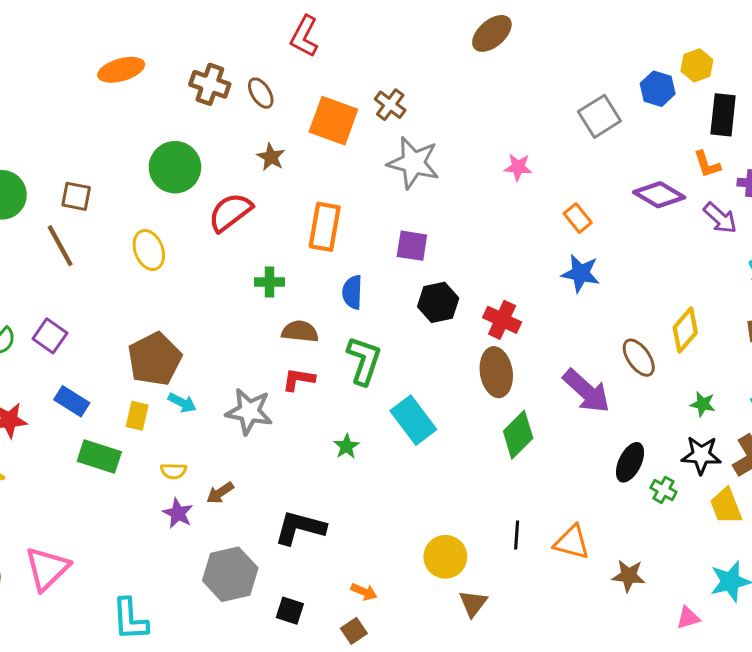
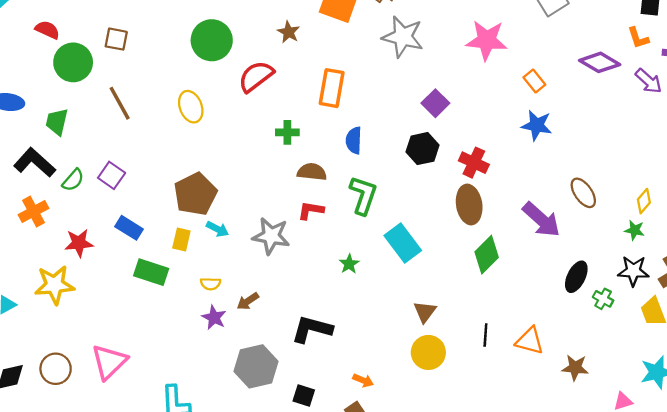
pink star: (518, 167) -> (487, 40), size x1.8
brown square: (76, 196) -> (116, 39), moved
purple square: (412, 246) -> (435, 103), moved, turned 36
yellow diamond: (685, 330) -> (644, 201), moved, size x0.7
brown triangle: (473, 603) -> (425, 312), moved

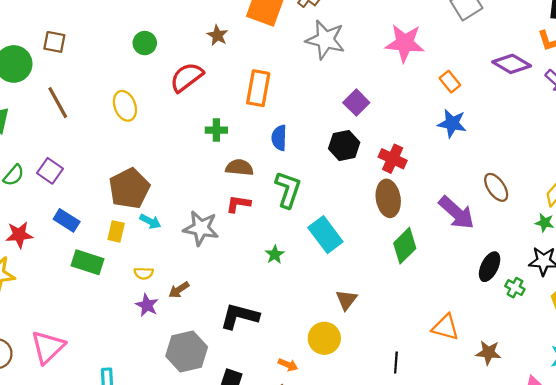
green circle: (212, 40) -> (145, 43), size x0.6
black line: (485, 335) -> (396, 362), moved
yellow circle: (428, 352) -> (324, 338), moved

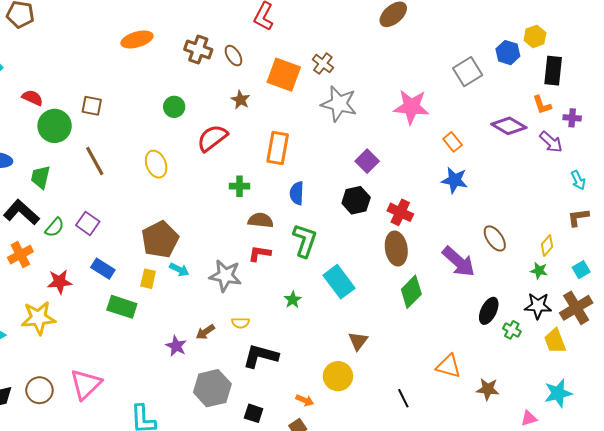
yellow semicircle: (144, 273) -> (240, 323), moved
black line: (396, 362) -> (403, 398), turned -30

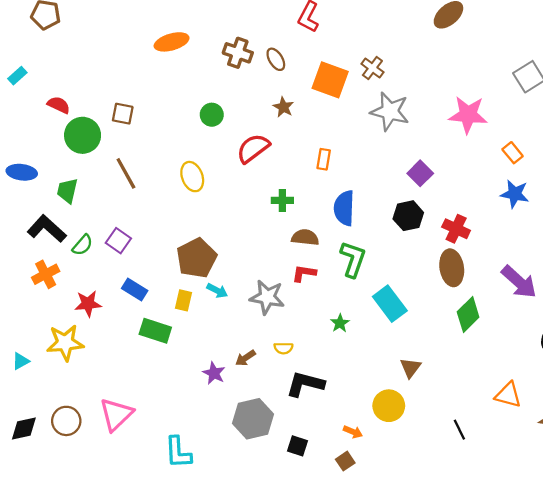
orange rectangle: (278, 148) -> (324, 159), size x0.6
blue semicircle: (297, 193) -> (344, 208), size x1.4

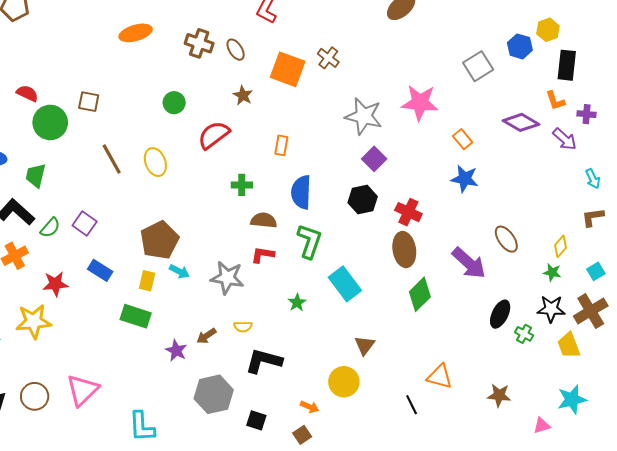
gray star: (390, 111) -> (364, 116), moved
brown line: (126, 173) -> (112, 159), moved
green rectangle: (155, 331) -> (136, 316), moved
orange triangle: (508, 395) -> (440, 377), moved

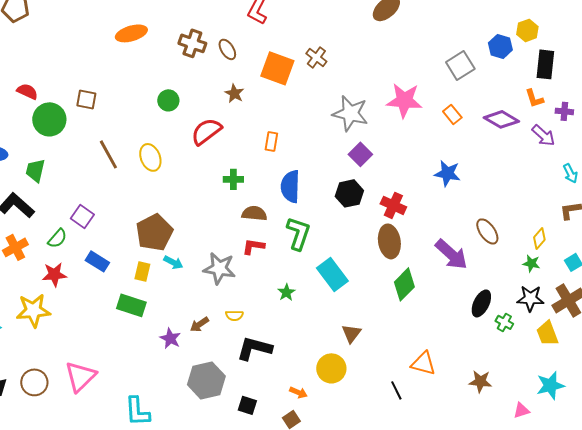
orange rectangle: (463, 139) -> (452, 114), moved
green semicircle: (50, 228) -> (57, 238), moved

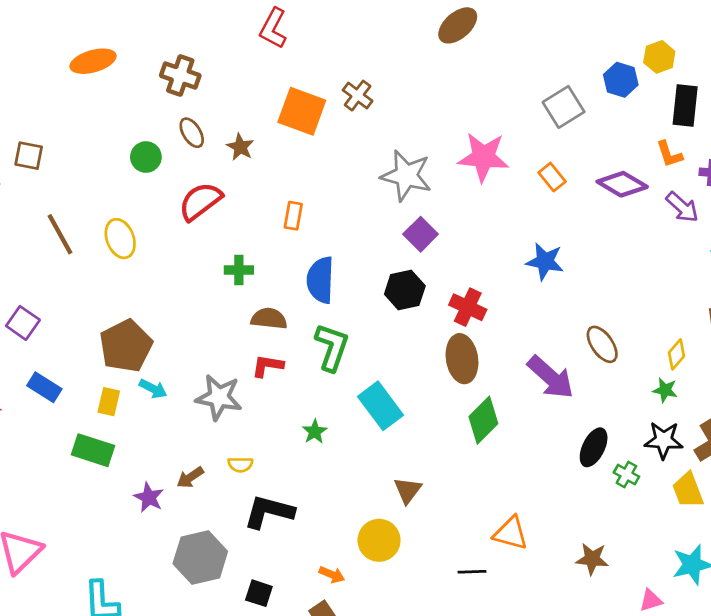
brown ellipse: (227, 49) -> (192, 133), moved
black line: (396, 390) -> (472, 572), turned -66

